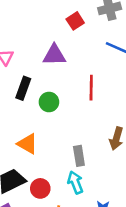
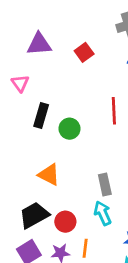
red square: (75, 21) -> (84, 52), moved
purple triangle: (54, 55) -> (39, 44), moved

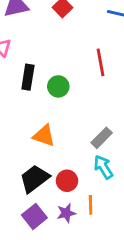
gray rectangle: (105, 184) -> (102, 138), turned 65

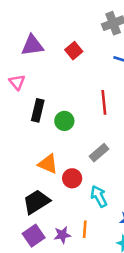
gray rectangle: (102, 138) -> (99, 153), moved
red circle: (67, 181) -> (72, 178), moved

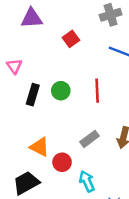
purple triangle: (32, 45) -> (32, 18), moved
green circle: (64, 121) -> (61, 91), moved

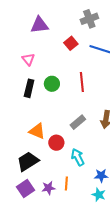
purple triangle: (32, 18) -> (39, 25), moved
red square: (71, 39) -> (71, 43), moved
pink triangle: (14, 66) -> (28, 59), moved

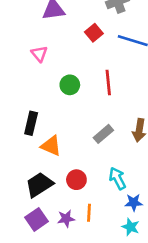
black rectangle: (29, 88) -> (31, 123), moved
red circle: (56, 143) -> (76, 180), moved
cyan arrow: (78, 157) -> (118, 178), moved

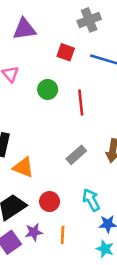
red square: (94, 33) -> (66, 52), turned -30
green circle: (70, 85) -> (48, 89), moved
purple star: (66, 219) -> (34, 232), moved

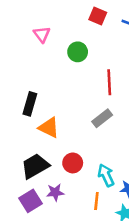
red line: (81, 102) -> (109, 82), moved
cyan arrow: (91, 200) -> (106, 175), moved
orange line: (63, 235) -> (96, 201), moved

